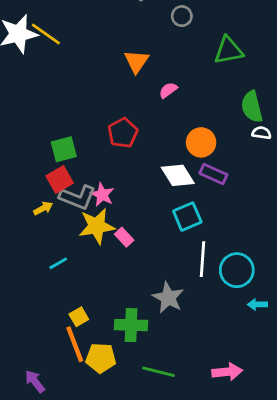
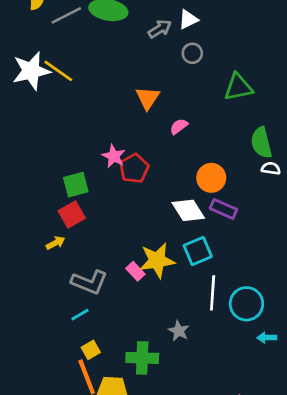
pink star: (102, 195) -> (114, 156), moved
gray L-shape: (77, 197) -> (89, 282), moved
yellow star: (97, 226) -> (157, 260), moved
cyan line: (58, 263) -> (80, 315), moved
gray star: (168, 298) -> (179, 331), size x0.7

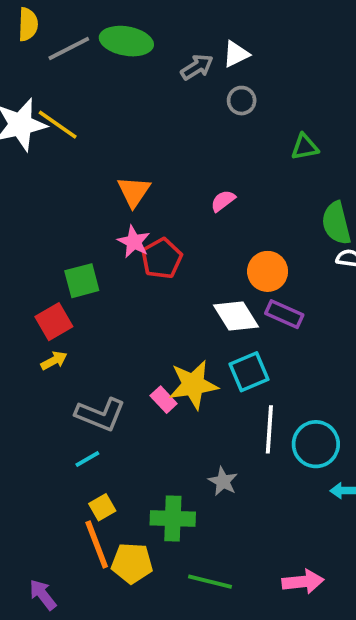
green triangle: (238, 87) -> (305, 147), size x0.7
orange triangle: (148, 98) -> (134, 192), moved
red square: (72, 214) -> (54, 322), moved

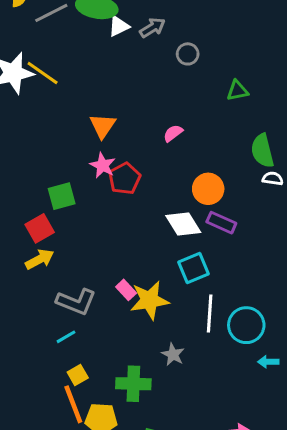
white triangle: (236, 54) -> (119, 26), moved
yellow arrow: (54, 361) -> (40, 259), size x1.4
yellow star: (193, 385) -> (150, 300), moved

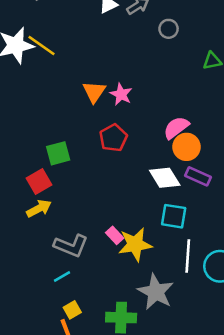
pink semicircle: (173, 133) -> (176, 128), moved, size x1.5
pink star: (103, 165) -> (121, 94), moved
cyan square: (193, 268) -> (174, 216), turned 32
gray star: (173, 354) -> (156, 292), size x1.8

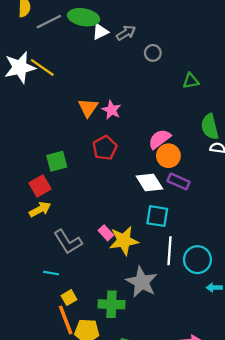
gray L-shape: (71, 246) -> (68, 242), turned 36
cyan line: (62, 276) -> (51, 273), moved, turned 40

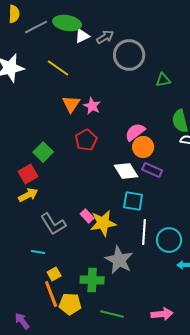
gray circle: (153, 53) -> (129, 55), size x2.0
yellow line: (42, 67) -> (58, 68), moved
green square: (57, 161) -> (43, 152), turned -30

